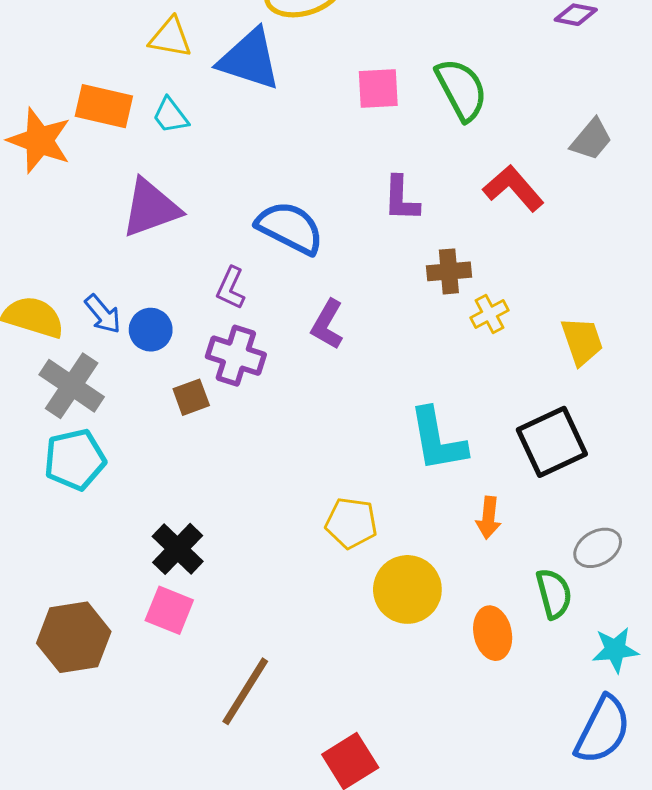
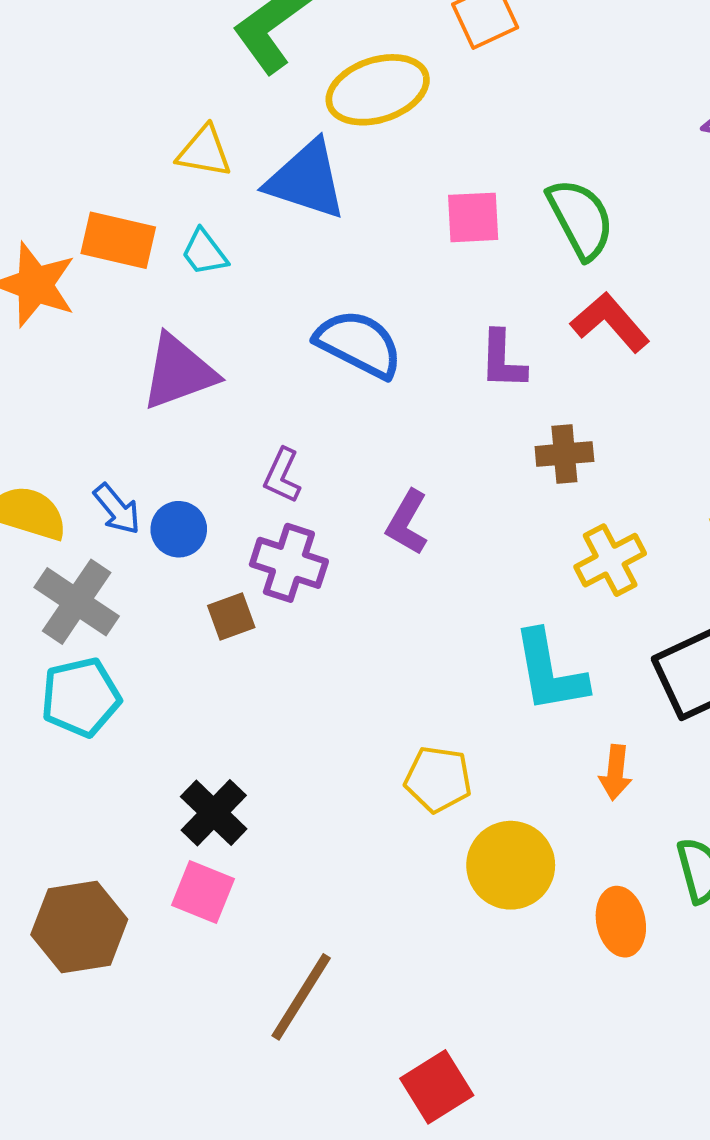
red L-shape: (513, 188) -> (610, 322), moved
blue semicircle: (290, 228) -> (359, 344), moved
yellow cross: (489, 314) -> (610, 560), moved, size x1.4

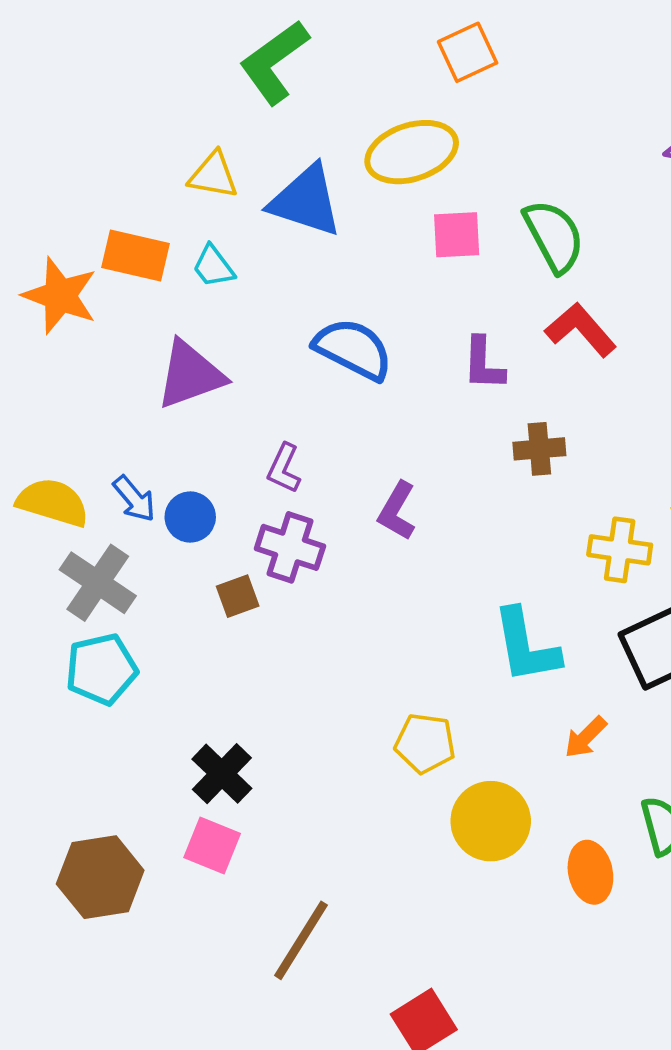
yellow ellipse: (378, 90) -> (412, 152), moved
yellow cross: (610, 560) -> (620, 550), moved, turned 36
orange arrow: (615, 772) -> (586, 737), turned 39

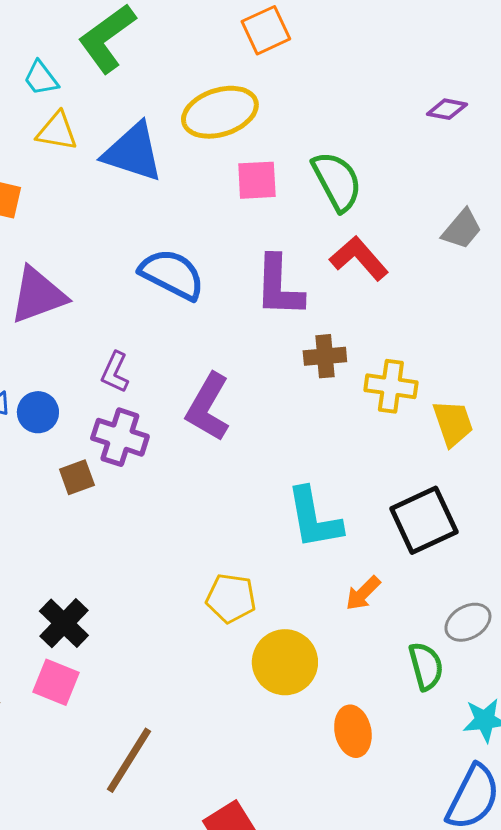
cyan trapezoid: (213, 266) -> (41, 78), moved
purple L-shape: (483, 364) -> (279, 286), size x1.4
purple L-shape: (397, 511) -> (208, 407), size x1.4
yellow cross: (620, 550) -> (391, 386), moved
orange ellipse: (590, 872) -> (353, 731), moved

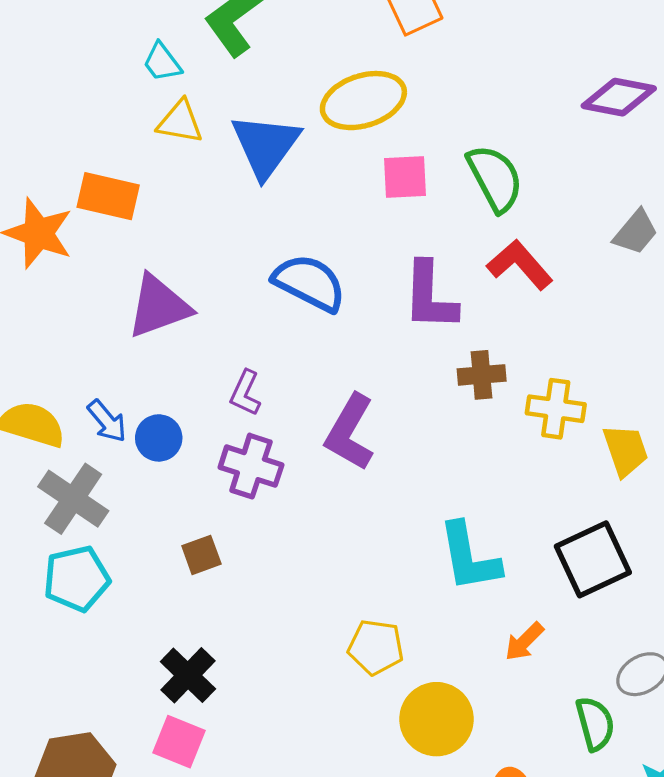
purple diamond: (447, 109) -> (619, 97), size x1.6
blue triangle: (133, 152) -> (266, 146), turned 48
brown square: (77, 477) -> (201, 555), moved

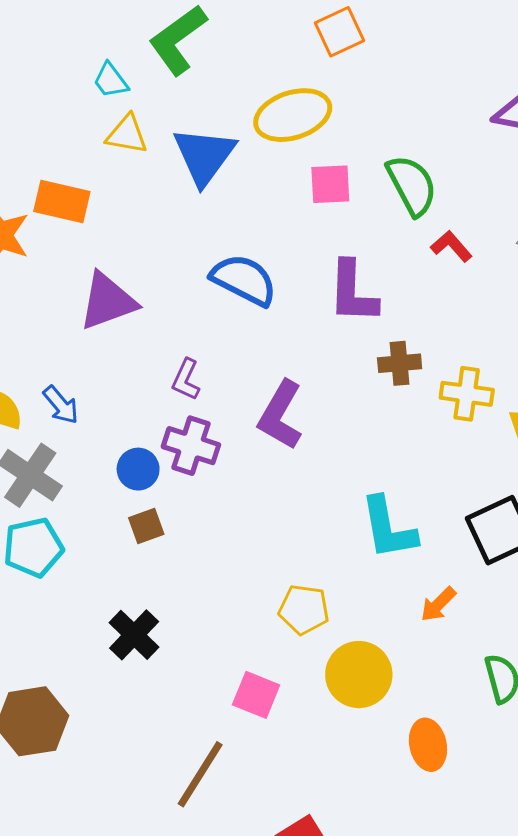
red L-shape: (520, 265) -> (451, 246), moved, size x0.7
blue circle: (159, 438) -> (138, 469), moved
pink square: (179, 742) -> (256, 695), moved

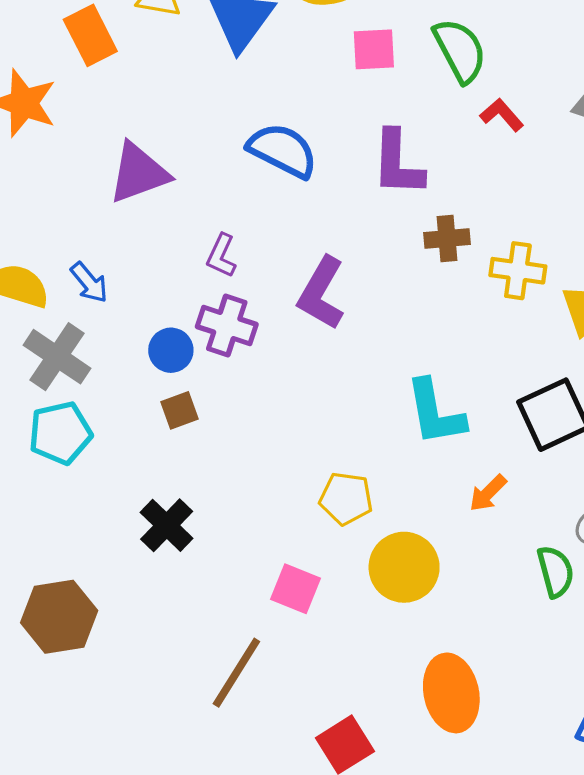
orange rectangle: (62, 202) -> (90, 35), moved, turned 50
orange ellipse: (428, 745) -> (451, 693), moved, size x1.4

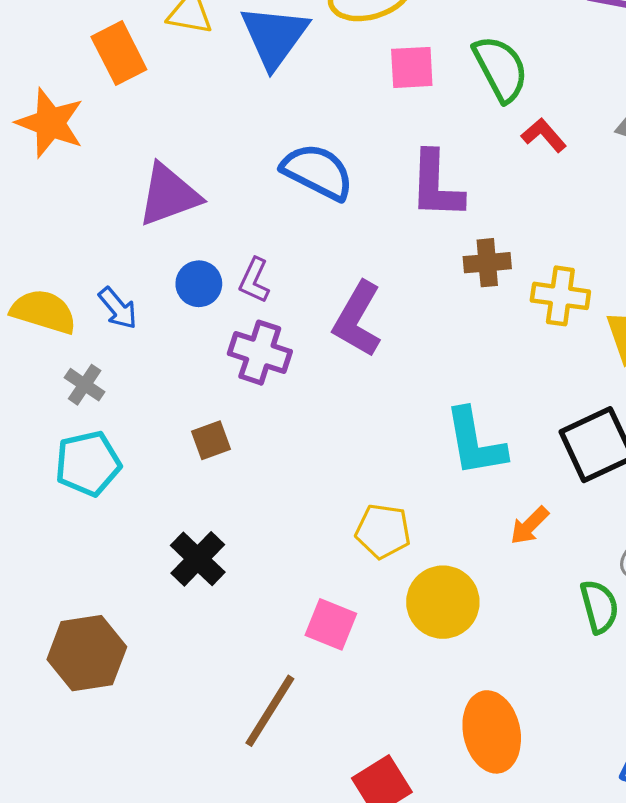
blue circle: (171, 350) -> (199, 284), moved
gray cross: (57, 357) -> (85, 385), size x0.6

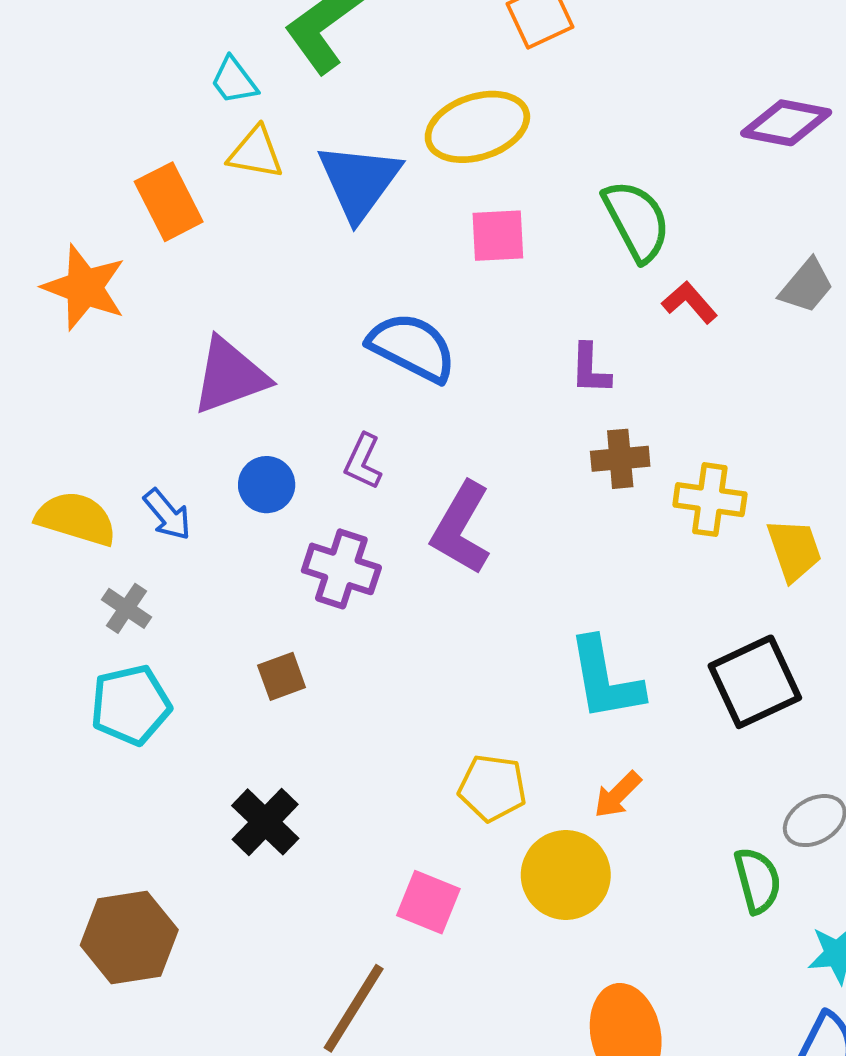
pink square: (412, 67) -> (498, 236), moved
purple L-shape: (436, 185) -> (590, 369), moved, size x0.6
purple L-shape: (254, 280) -> (363, 461), moved
orange arrow: (529, 526) -> (617, 795), moved

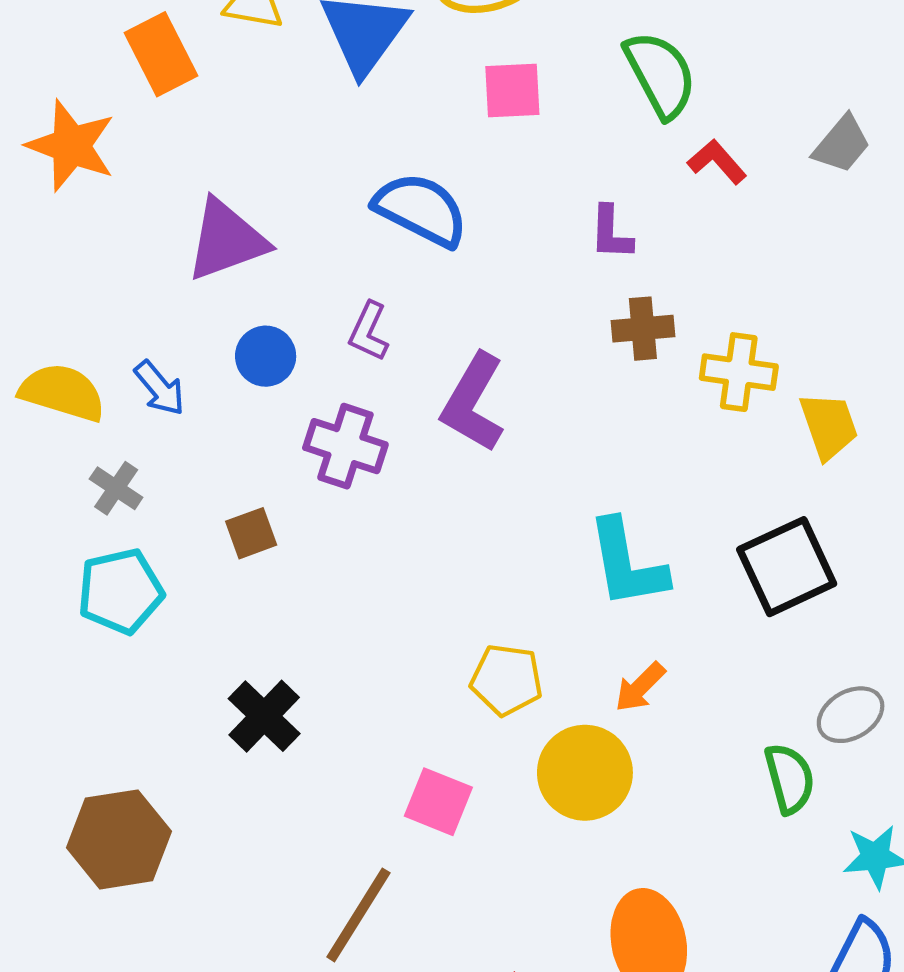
brown square: (282, 676) -> (251, 533), moved

